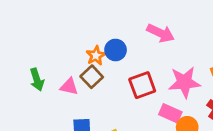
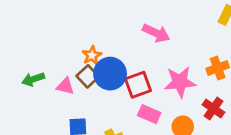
blue circle: (116, 50) -> (110, 74), moved, size x1.5
green arrow: (37, 79) -> (33, 79), turned 90
pink rectangle: (170, 113) -> (149, 114), moved

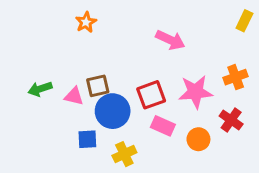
orange star: (92, 55) -> (86, 22), moved
blue circle: (110, 74) -> (113, 111), moved
brown square: (88, 76) -> (98, 86), turned 30

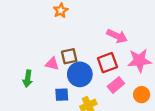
pink arrow: (170, 40) -> (117, 36), moved
green arrow: (40, 89) -> (28, 79), moved, turned -63
pink rectangle: (163, 126) -> (116, 85), turned -63

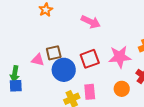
pink arrow: (117, 36) -> (91, 22), moved
pink rectangle: (116, 85) -> (90, 92), moved, turned -56
blue square: (62, 95) -> (16, 86), moved

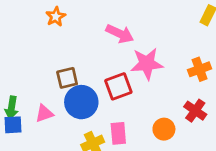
pink star: (120, 57) -> (147, 64), moved
pink triangle: (38, 60) -> (44, 113), moved, turned -32

